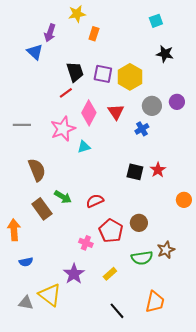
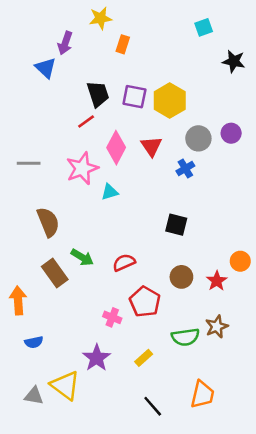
black star: (165, 54) -> (234, 61), moved
red star: (158, 170) -> (217, 281), moved
brown circle: (139, 223) -> (181, 277), moved

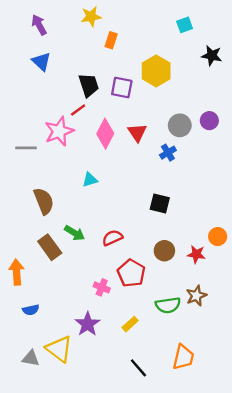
purple arrow: (65, 43) -> (39, 25), moved, turned 132
yellow hexagon: (170, 101) -> (156, 71), moved
pink star: (82, 168) -> (59, 131), moved
cyan triangle: (110, 192) -> (90, 180), moved
red star: (217, 281) -> (196, 254), turned -30

